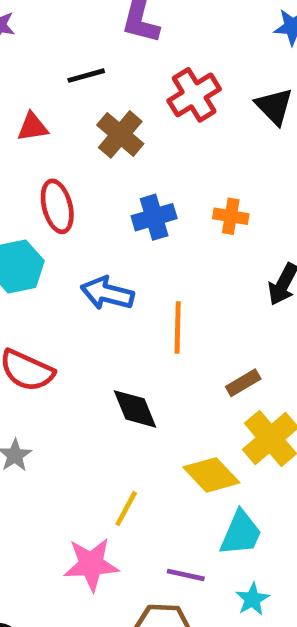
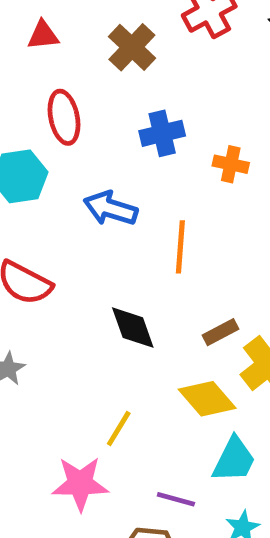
orange cross: (231, 216) -> (231, 164), moved
brown rectangle: (243, 383) -> (220, 332), moved

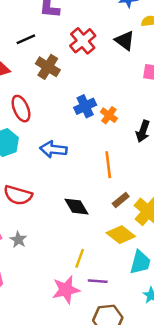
blue cross: (162, 133) -> (85, 106), moved
orange cross: (231, 164) -> (109, 115), turned 35
orange line: (180, 247) -> (108, 165), moved
purple line: (176, 499) -> (98, 281), moved

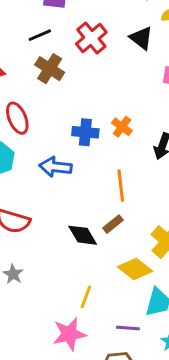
black line: (26, 39) -> (40, 35), moved
blue cross: (85, 106) -> (85, 132), moved, turned 30
brown rectangle: (121, 200) -> (113, 224), moved
purple line: (98, 281) -> (128, 328), moved

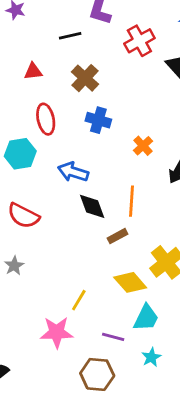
black line: (40, 35) -> (70, 36), moved
red cross: (91, 38) -> (139, 41), moved
blue cross: (85, 132) -> (98, 120), moved
black diamond: (83, 235) -> (92, 206), moved

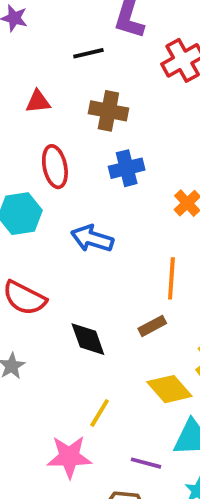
brown cross: (85, 78) -> (108, 111), turned -32
blue cross: (98, 120) -> (127, 168), turned -30
black diamond: (92, 206) -> (88, 339), moved

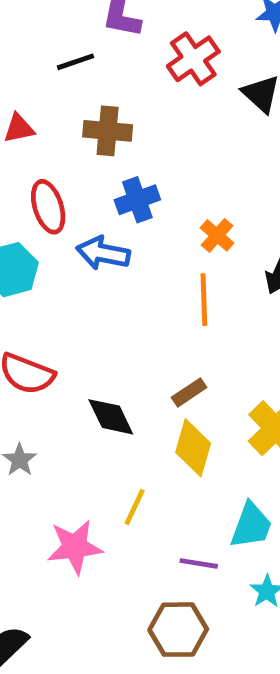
blue arrow: (92, 239) -> (103, 253), moved
orange line: (171, 278) -> (204, 300), moved
yellow diamond: (169, 389) -> (193, 448), moved, turned 63
pink star: (69, 457) -> (75, 547), moved

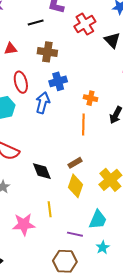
orange cross: (217, 235) -> (90, 98), turned -32
blue arrow: (103, 253) -> (43, 103), turned 90
yellow line: (135, 507) -> (50, 209), turned -35

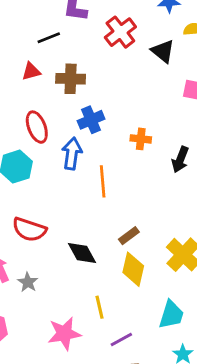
red triangle: (11, 49) -> (31, 71), moved
orange line: (83, 124) -> (103, 181), moved
purple line: (75, 234) -> (121, 339), moved, turned -35

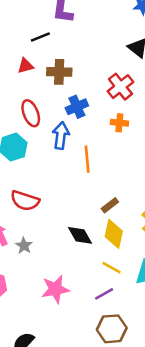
red cross: (120, 32) -> (120, 87), moved
black diamond: (82, 253) -> (80, 235), moved
yellow line: (99, 307) -> (111, 268), moved, turned -48

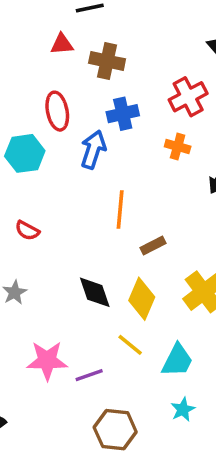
orange line: (87, 159) -> (120, 209), moved
red semicircle: (25, 201) -> (27, 231), size x0.6
brown rectangle: (110, 205) -> (153, 246), moved
purple line: (104, 294) -> (89, 375), moved

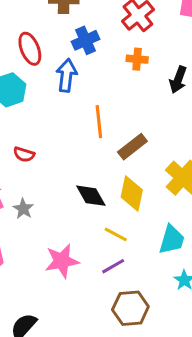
brown rectangle: (153, 246) -> (132, 147), size x1.4
yellow line: (130, 345) -> (116, 234), moved
purple line: (89, 375) -> (113, 266), moved

